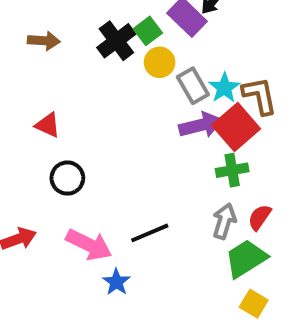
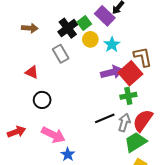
gray rectangle: (193, 86) -> (61, 54), moved
cyan star: (224, 88) -> (112, 45), moved
red semicircle: (260, 217) -> (143, 120), size x1.6
black line: (150, 233) -> (105, 118), moved

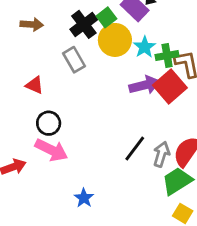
yellow circle: (90, 39) -> (115, 40), size x1.5
green cross: (128, 96) -> (167, 55), moved
black line: (105, 118) -> (135, 149), turned -30
pink arrow: (53, 135) -> (51, 150), moved

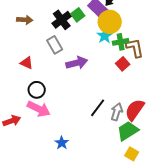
yellow circle: (115, 40) -> (110, 22), moved
purple arrow: (145, 85) -> (77, 63), moved
red square: (170, 86) -> (123, 64), size x0.6

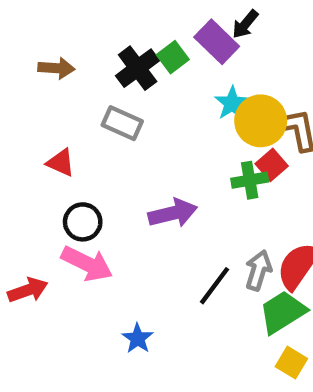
yellow circle: (110, 22) -> (261, 121), moved
green cross: (121, 42) -> (250, 180), moved
gray rectangle: (55, 45) -> (122, 123), turned -36
purple arrow: (77, 63) -> (173, 213), moved
black line: (98, 108) -> (215, 286), moved

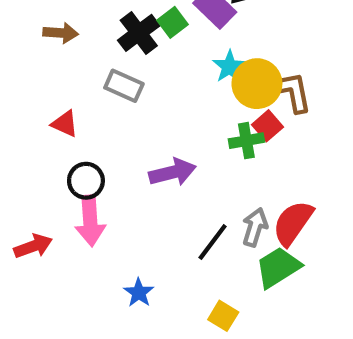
pink arrow: (87, 264) -> (90, 221), turned 60
yellow square: (291, 363) -> (223, 316), moved

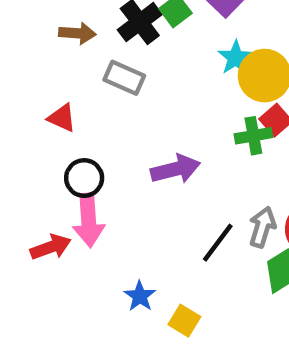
brown arrow: (61, 33) -> (77, 33), moved
red arrow: (33, 246) -> (51, 247), moved
yellow square: (223, 316) -> (184, 321), moved

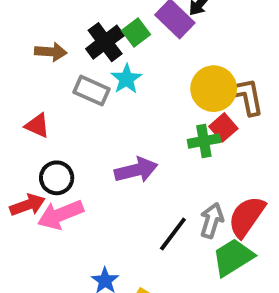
cyan star: (236, 58) -> (126, 79), moved
pink arrow: (89, 220) -> (60, 215), turned 72
red arrow: (51, 247) -> (28, 205), moved

